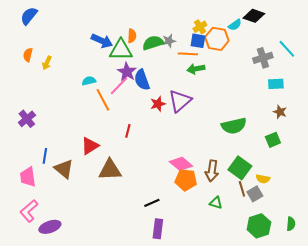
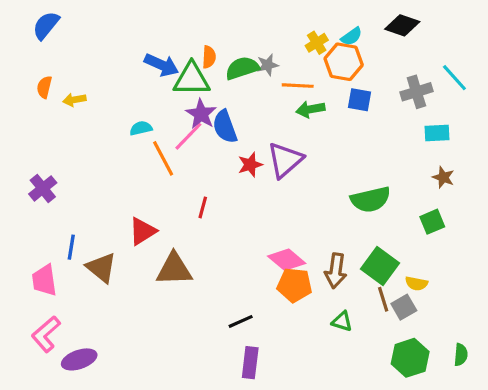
cyan semicircle: (235, 25) -> (352, 36), moved
blue square: (198, 41) -> (359, 100), moved
yellow arrow: (47, 63) -> (74, 100), turned 56

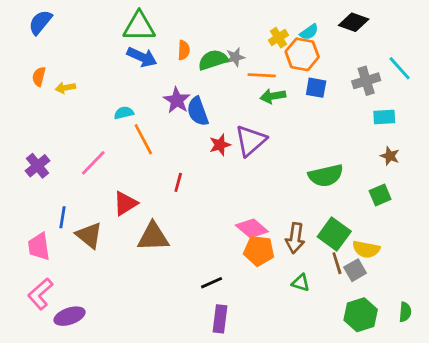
green triangle: (192, 79) -> (139, 26), moved
pink line: (188, 136) -> (93, 163), moved
yellow semicircle: (416, 283) -> (366, 249), size x1.4

